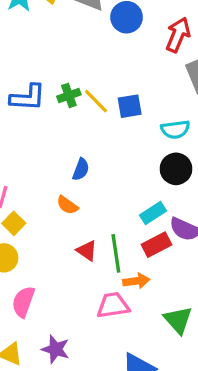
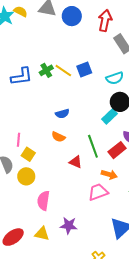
blue semicircle: (81, 169) -> (62, 114), turned 64
cyan rectangle: (153, 213) -> (110, 116), moved
green line: (116, 253) -> (93, 146), moved
orange arrow: (136, 281) -> (109, 174), turned 35

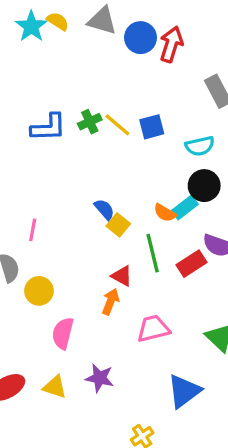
red arrow: (105, 21) -> (171, 44), moved
blue semicircle: (62, 114) -> (104, 209), moved, turned -120
orange semicircle: (58, 137) -> (165, 213), moved
yellow square: (28, 154) -> (118, 225), moved
orange arrow: (109, 174) -> (111, 302), moved, turned -91

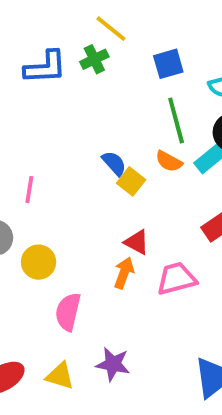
yellow line: (117, 125) -> (111, 29), moved
orange semicircle: (165, 213) -> (169, 161), moved
green line: (153, 253) -> (176, 121), moved
pink trapezoid: (153, 329) -> (176, 279), moved

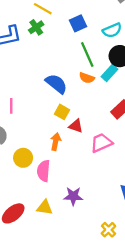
blue semicircle: (114, 163) -> (56, 84), size x1.5
yellow square: (131, 181) -> (62, 112), moved
yellow circle: (39, 262) -> (23, 158), moved
orange arrow: (124, 273) -> (56, 142), moved

